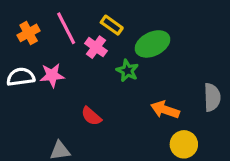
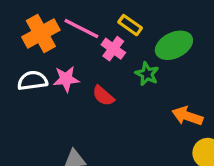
pink line: (66, 28) -> (81, 28), turned -36
orange cross: (29, 33) -> (41, 33), size x1.5
red semicircle: (91, 116) -> (103, 96), moved

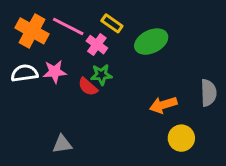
orange cross: (41, 33) -> (32, 31), turned -32
green star: (147, 74) -> (101, 75), moved, turned -30
orange arrow: (187, 116) -> (163, 105), turned -36

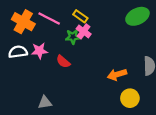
green ellipse: (151, 42) -> (137, 16), moved
pink cross: (97, 45) -> (84, 31), moved
green star: (101, 75) -> (73, 37), moved

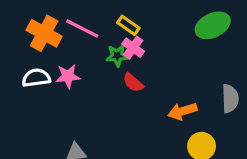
red semicircle: (63, 62) -> (133, 83), moved

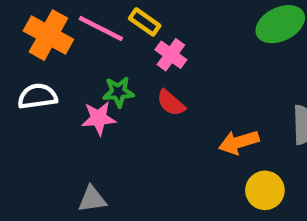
yellow rectangle: (128, 25) -> (145, 22), moved
green star: (117, 56) -> (118, 92), moved
pink star: (68, 76) -> (99, 118), moved

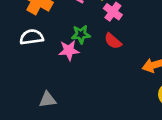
gray triangle: (92, 199) -> (48, 100), moved

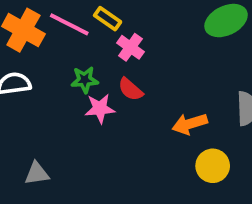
pink star: (69, 50) -> (100, 108), moved

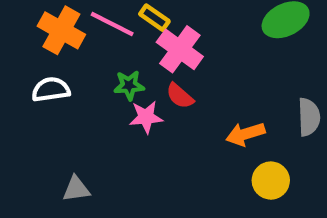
pink cross: (130, 47) -> (180, 49), size x1.5

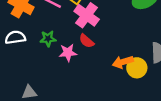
green star: (129, 85) -> (48, 39), moved
yellow circle: (271, 181) -> (137, 68), moved

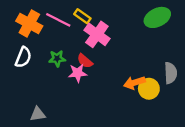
white semicircle: (15, 37) -> (23, 57), turned 120
red semicircle: (87, 41) -> (85, 61), moved

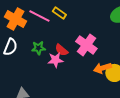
pink cross: (97, 34) -> (86, 45), moved

